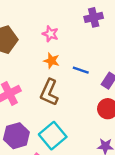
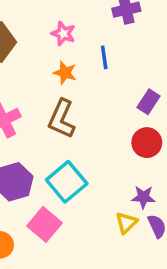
blue line: (81, 70) -> (104, 57), moved, turned 63

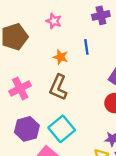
pink star: (63, 34) -> (54, 21), moved

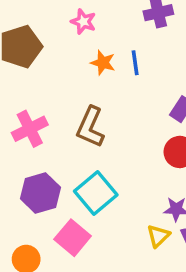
orange star: (61, 57) -> (103, 63), moved

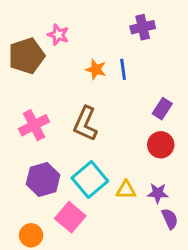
pink star: (83, 22) -> (58, 35), moved
yellow triangle: (158, 236) -> (126, 190), moved, turned 45

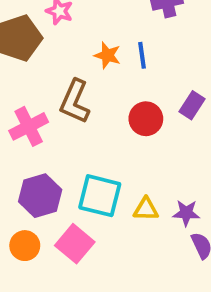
brown L-shape: (85, 124) -> (75, 101), moved
red circle: (161, 145) -> (146, 119), moved
cyan square: (90, 179) -> (100, 196), turned -36
orange circle: (31, 235) -> (25, 246), moved

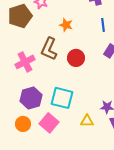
blue line: (142, 55) -> (103, 25), moved
red circle: (146, 119) -> (76, 58), moved
yellow triangle: (146, 209) -> (87, 121), moved

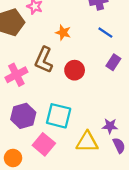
blue line: (103, 25) -> (105, 33), turned -48
yellow triangle: (87, 121) -> (87, 142), size x1.5
orange circle: (23, 124) -> (13, 158), moved

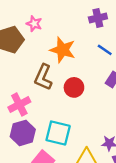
orange star: (63, 33) -> (63, 50), size x1.6
pink cross: (16, 75) -> (19, 105), moved

